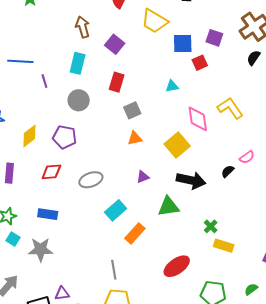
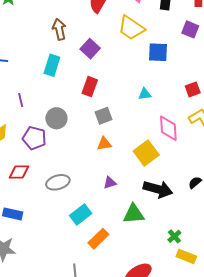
purple square: (214, 38) -> (190, 29), moved
red square: (200, 63) -> (193, 89), moved
purple line: (44, 81) -> (21, 100), moved
gray circle: (79, 100) -> (56, 118), moved

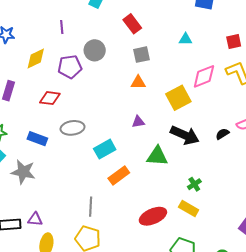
red rectangle: (90, 87) -> (132, 24), turned -66
pink diamond: (168, 128) -> (204, 76), turned 64
purple pentagon: (34, 138) -> (70, 67), turned -30
gray ellipse: (58, 182) -> (73, 128), moved
yellow rectangle: (186, 256) -> (189, 209), moved

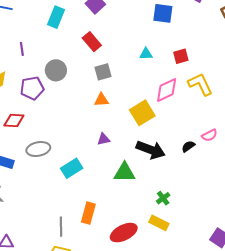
red square: (234, 42) -> (181, 56), moved
orange rectangle: (119, 176) -> (88, 213), moved, turned -35

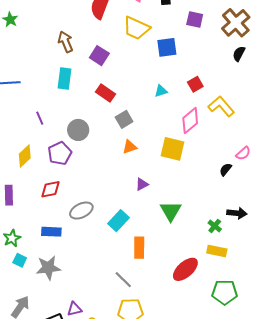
yellow square: (142, 113) -> (173, 149), turned -30
black arrow: (151, 150) -> (237, 213), moved, size x0.7
green triangle: (124, 172) -> (171, 211), turned -45
orange rectangle: (88, 213) -> (139, 248), moved
gray line: (61, 227) -> (123, 280), turned -30

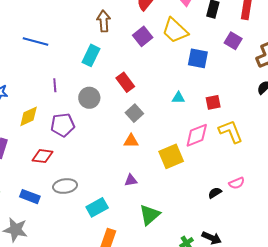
purple square: (99, 56) -> (143, 36), moved
gray square: (124, 119) -> (134, 113), turned -30
gray circle: (78, 130) -> (89, 98), moved
yellow square: (173, 149) -> (171, 156), turned 35

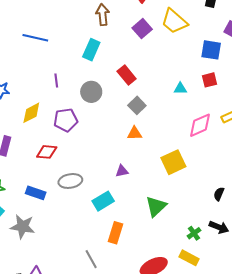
blue square: (198, 58) -> (211, 50), moved
red square: (213, 102) -> (210, 80), moved
yellow square: (171, 156) -> (173, 162), moved
purple triangle: (131, 180) -> (122, 171), moved
black semicircle: (215, 193) -> (219, 194), moved, turned -32

